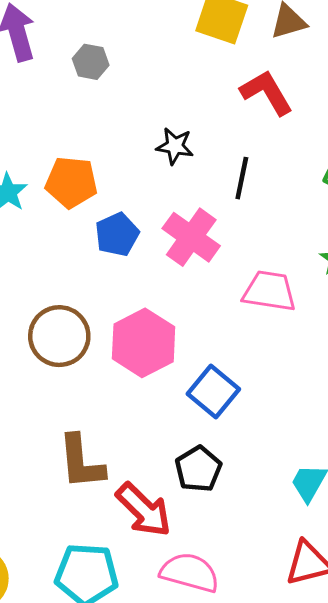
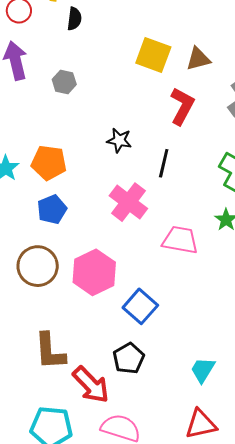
red L-shape: (267, 92) -> (182, 106), turned 57
blue pentagon: (117, 234) -> (52, 209), moved

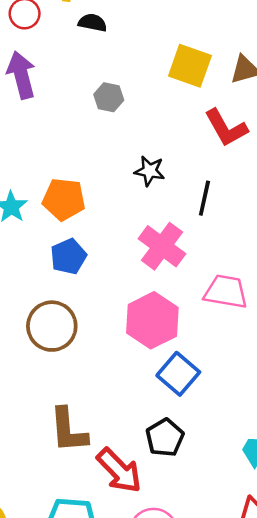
black semicircle: (74, 19) -> (93, 23), turned -85
gray hexagon: (64, 82) -> (109, 97), moved
red L-shape: (182, 106) -> (226, 128), turned 123
pink hexagon: (94, 272) -> (152, 320), moved

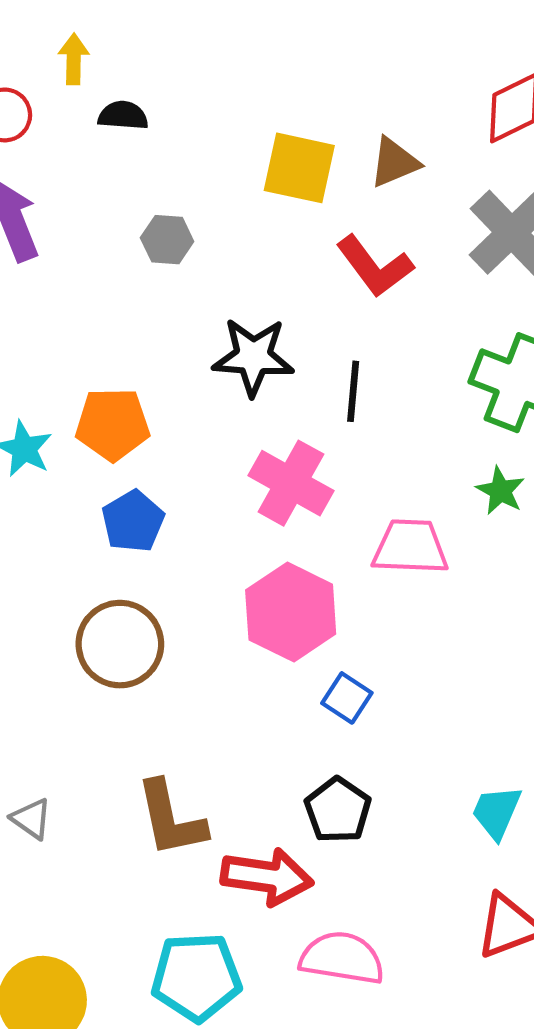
black star: (150, 171) -> (253, 357), size x1.5
blue square: (178, 374) -> (347, 698), size x0.7
red arrow: (119, 471) -> (267, 877), turned -30

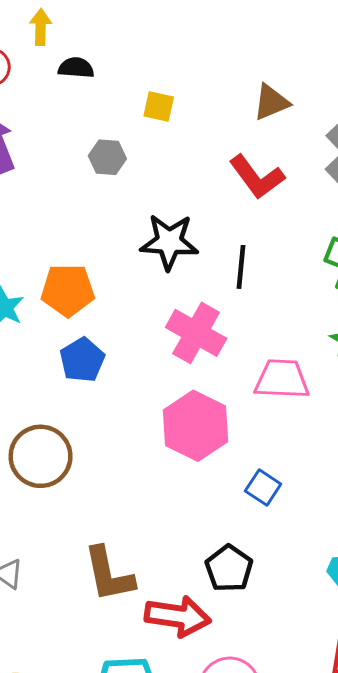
yellow square: (299, 168) -> (159, 106), moved, size x0.6
brown circle: (120, 644) -> (41, 456), moved
blue square: (347, 698) -> (263, 487), moved

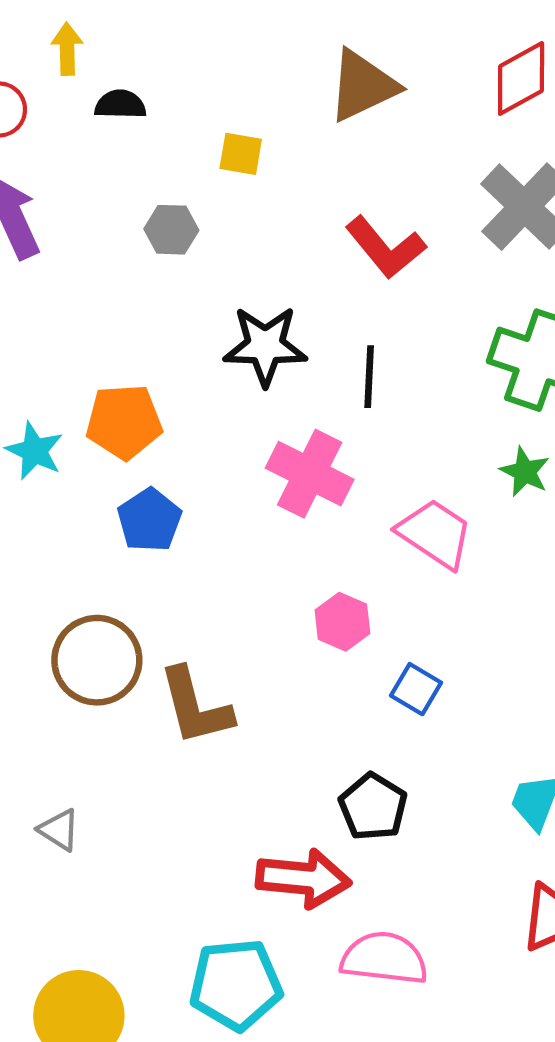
brown triangle: (271, 102) -> (363, 86), moved, size x1.4
pink trapezoid: (282, 379) -> (435, 534), turned 34
pink hexagon: (195, 426) -> (342, 622), moved, size x0.6
brown L-shape: (109, 574) -> (195, 707), moved

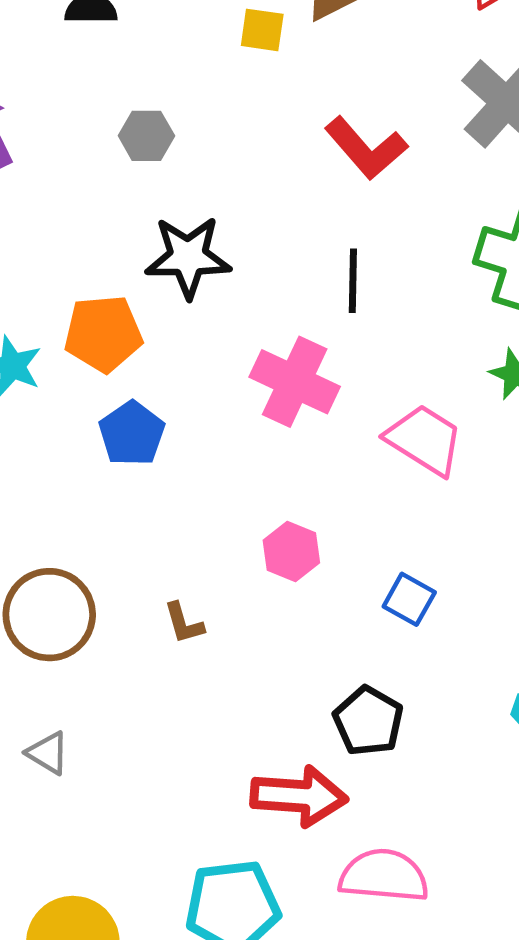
yellow square: (241, 154) -> (262, 30), moved
black star: (265, 346) -> (188, 257), moved
pink hexagon: (342, 622) -> (291, 551), moved
brown circle: (97, 660) -> (49, 615), moved
brown L-shape: (195, 707) -> (184, 623), size x0.5

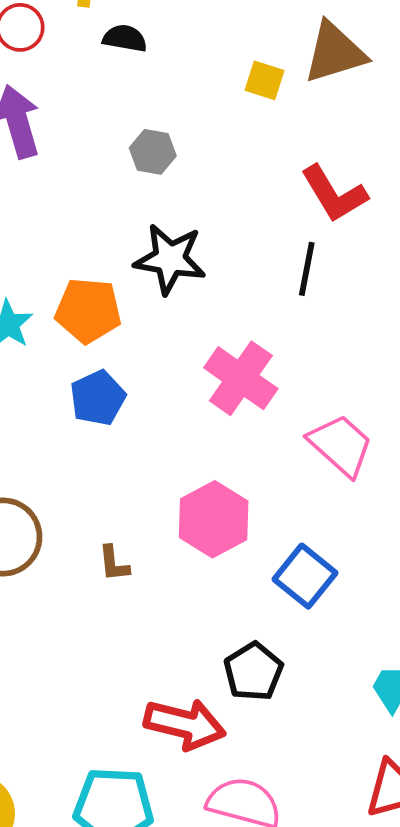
black line: (353, 281) -> (307, 269), moved
pink hexagon: (291, 551) -> (214, 519), size x1.5
blue square: (409, 599) -> (305, 576), size x1.4

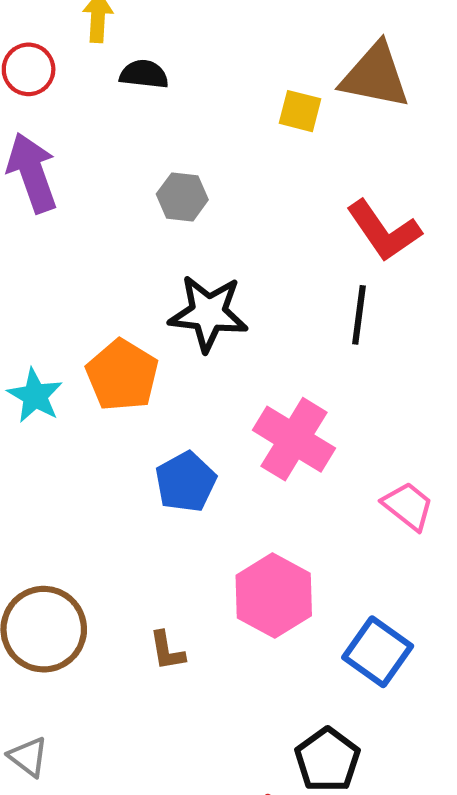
brown triangle: (335, 52) -> (375, 76), turned 32
orange pentagon: (88, 310) -> (122, 375), turned 30
blue pentagon: (98, 398) -> (186, 482), moved
pink trapezoid: (341, 445) -> (408, 506), size x0.7

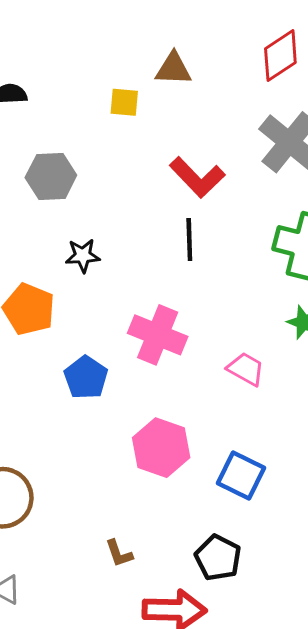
brown triangle: (375, 76) -> (173, 69), size x0.7
gray hexagon: (182, 197) -> (51, 176), size x1.4
black star: (208, 313) -> (83, 256), size x0.6
brown L-shape: (167, 651) -> (119, 553), moved

